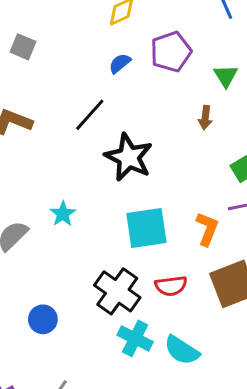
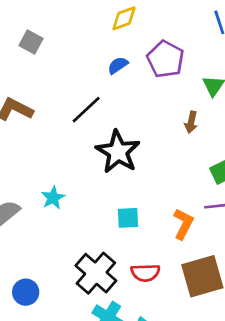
purple pentagon: (171, 52) -> (165, 59), turned -30
cyan square: (146, 228) -> (128, 218), size x0.6

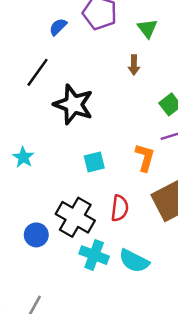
red semicircle: (145, 273) -> (120, 208), turned -70
blue circle: (26, 292) -> (36, 235), moved

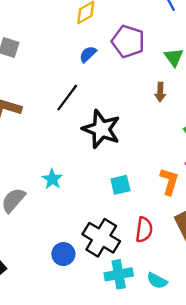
cyan cross: (94, 255) -> (119, 274), turned -32
cyan semicircle: (134, 261) -> (157, 281), size x0.7

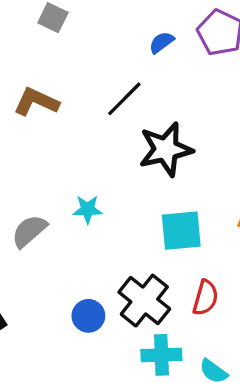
black star: (101, 129) -> (166, 149), turned 30
cyan star: (52, 179) -> (88, 209), turned 30
cyan square: (120, 185) -> (181, 231), size x1.5

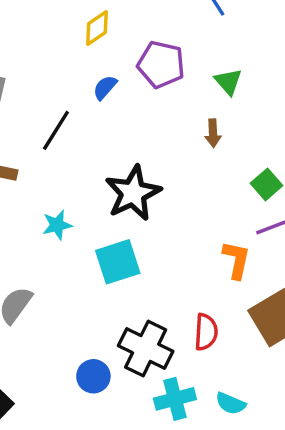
black line: (124, 99) -> (56, 130), moved
cyan star: (88, 209) -> (57, 225), moved
cyan square: (181, 231) -> (118, 262), moved

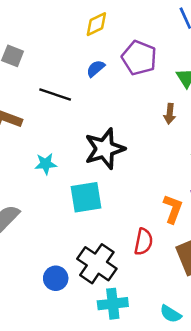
black line: (56, 130) -> (55, 95), turned 68
red semicircle: (206, 332) -> (143, 242), moved
cyan semicircle: (231, 403) -> (171, 314), moved

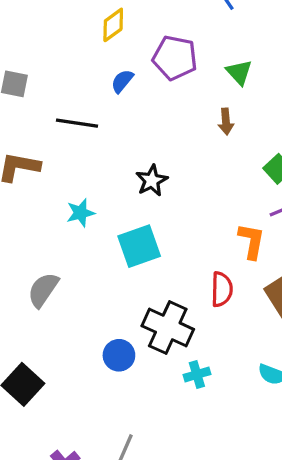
black star: (105, 149) -> (152, 180), size x0.6
cyan cross: (113, 304) -> (197, 374), size x0.7

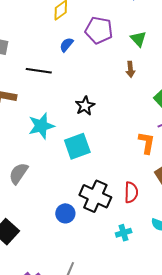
cyan star: (81, 213) -> (41, 126), size x1.5
red semicircle: (222, 289) -> (131, 192), moved
cyan cross: (197, 374) -> (124, 233), moved

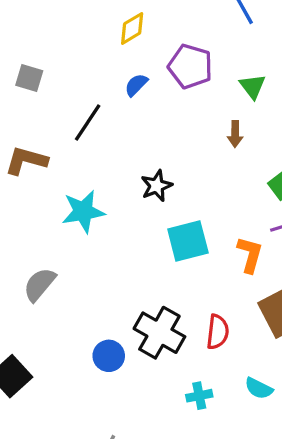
black line: (39, 71) -> (88, 122), turned -70
cyan square: (77, 146) -> (188, 241), moved

